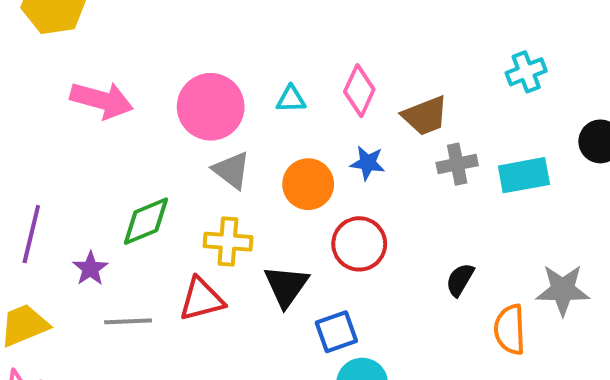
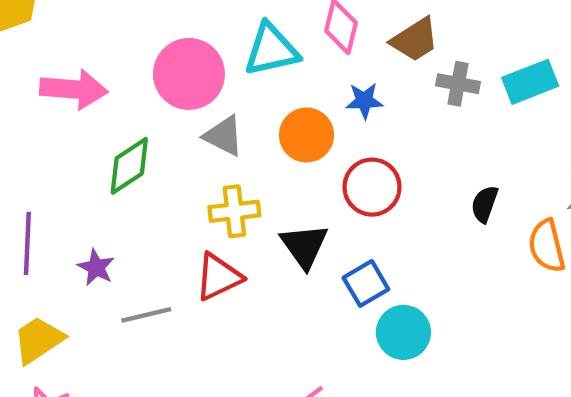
cyan triangle: (291, 99) -> (271, 50), size x1.8
gray cross: (457, 164) -> (458, 84), turned 33
green diamond: (146, 221) -> (129, 166), moved

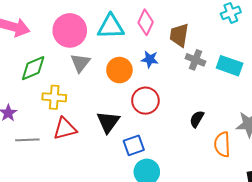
brown trapezoid: (415, 40) -> (179, 35), turned 120
cyan rectangle: (530, 82) -> (230, 66), turned 30
gray triangle: (224, 136) -> (80, 63), turned 30
yellow cross: (234, 211) -> (54, 97), moved

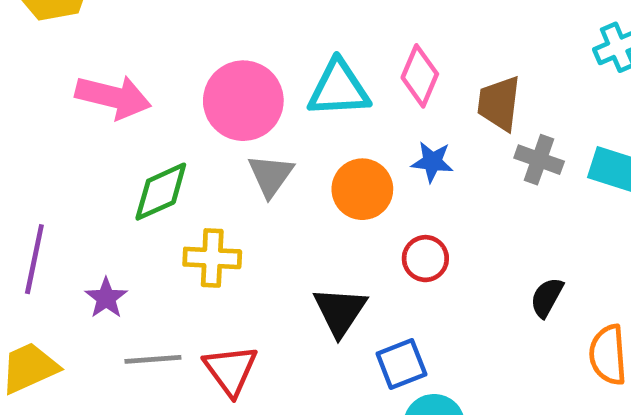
red circle: (145, 101) -> (425, 259), size x0.7
red triangle: (65, 129) -> (231, 370), moved, turned -50

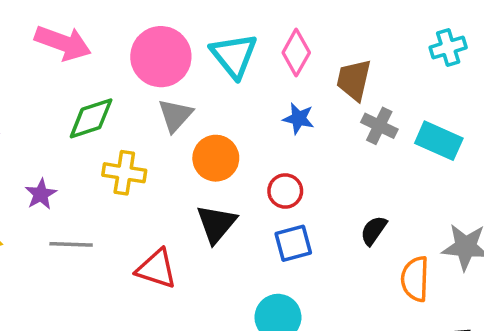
cyan triangle: (339, 89) -> (234, 55), turned 48
orange circle: (362, 189) -> (216, 158), moved
blue square: (401, 364) -> (293, 243), moved
red triangle: (231, 370) -> (156, 269), moved, turned -42

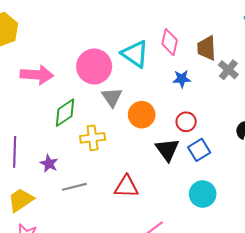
gray cross: (379, 126) -> (228, 70), turned 30
black triangle: (216, 224) -> (167, 150), moved

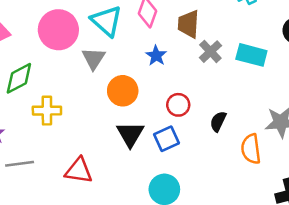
blue star: (182, 79) -> (156, 56), turned 30
gray triangle: (112, 97) -> (94, 58), moved
orange circle: (142, 115) -> (123, 91), moved
red circle: (186, 122) -> (178, 105), moved

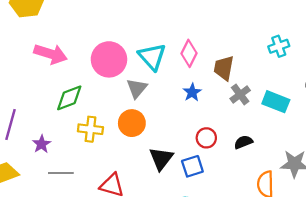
orange circle: (123, 91) -> (132, 123), moved
black semicircle: (218, 121) -> (243, 142), moved, turned 36

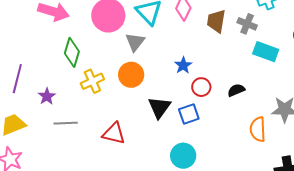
blue star: (192, 92) -> (183, 65), moved
gray cross: (240, 94) -> (247, 24), moved, turned -30
green diamond: (69, 98) -> (72, 52), turned -52
yellow cross: (90, 129) -> (92, 81), turned -30

